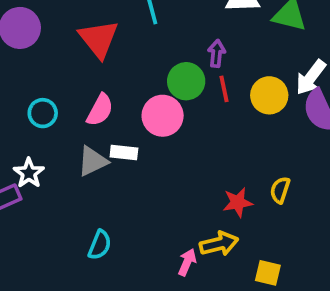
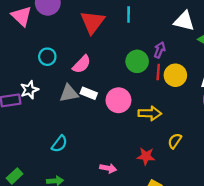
yellow circle: (269, 95) -> (175, 75), moved
pink circle: (163, 116) -> (118, 100), moved
red star: (238, 202) -> (146, 156), moved
yellow arrow: (219, 244) -> (150, 113), moved
pink arrow: (187, 262) -> (108, 168), turned 63

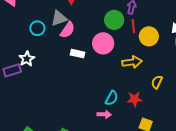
yellow circle: (175, 75) -> (149, 36), moved
gray triangle: (69, 93) -> (59, 18), moved
pink circle: (118, 100) -> (103, 43), moved
cyan semicircle: (59, 144) -> (112, 98), moved

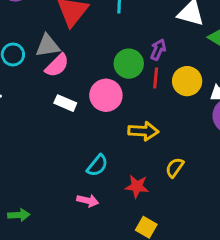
yellow circle: (149, 36) -> (187, 81), moved
cyan semicircle: (112, 98) -> (97, 166), moved

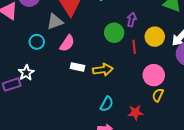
gray triangle: (48, 46) -> (55, 22), moved
red line: (156, 78) -> (134, 47), moved
pink circle: (106, 95) -> (154, 75), moved
yellow arrow: (143, 131) -> (103, 70), moved

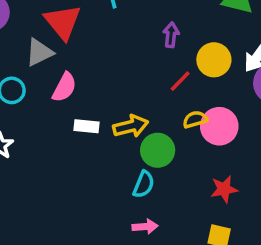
green circle: (114, 33) -> (158, 150), moved
red line: (134, 47) -> (180, 81), turned 56
yellow semicircle: (158, 95) -> (195, 119), moved, turned 56
red star: (135, 112) -> (224, 189), moved

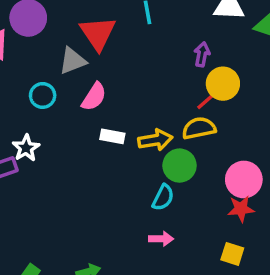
yellow circle: (214, 60) -> (223, 84), moved
yellow semicircle: (195, 119) -> (199, 128), moved, size x1.4
pink circle: (219, 126) -> (244, 180), moved

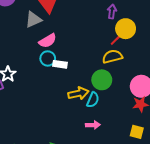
cyan circle: (43, 95) -> (48, 59), moved
pink semicircle: (94, 97) -> (48, 41), turned 30
yellow arrow: (155, 140) -> (78, 93), moved

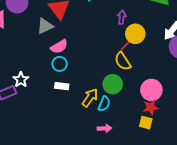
yellow semicircle: (112, 56) -> (123, 61), turned -108
white rectangle: (60, 64) -> (62, 86), moved
yellow arrow: (78, 93) -> (90, 98), turned -42
yellow square: (137, 132) -> (146, 123), moved

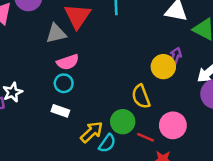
purple arrow: (122, 17) -> (175, 56), moved
red line: (127, 44) -> (146, 137), moved, turned 56
pink circle: (151, 90) -> (173, 125), moved

